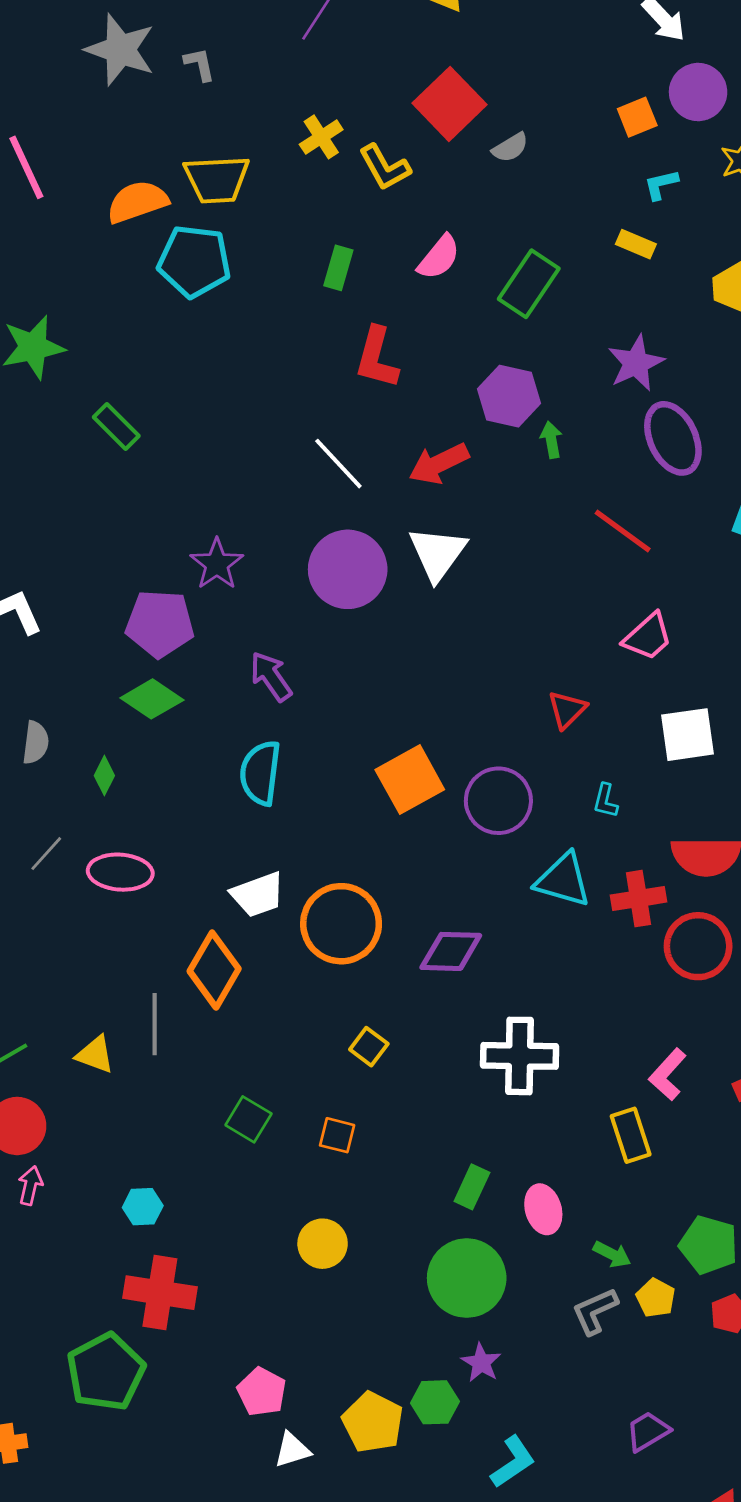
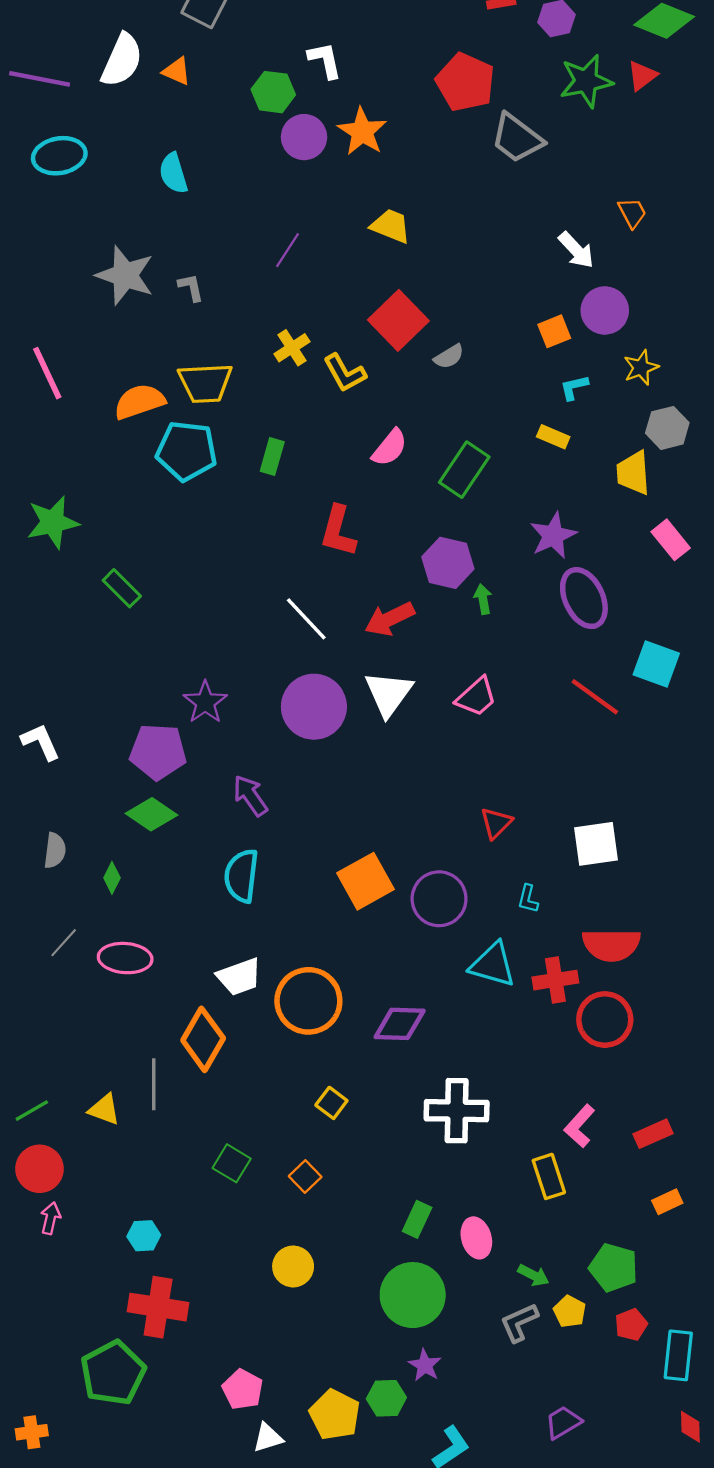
green rectangle: (338, 268) -> (272, 456), moved
red line: (623, 531) -> (595, 697), moved
pink trapezoid: (648, 637) -> (476, 697), moved
orange square: (337, 1135) -> (305, 1176), turned 32

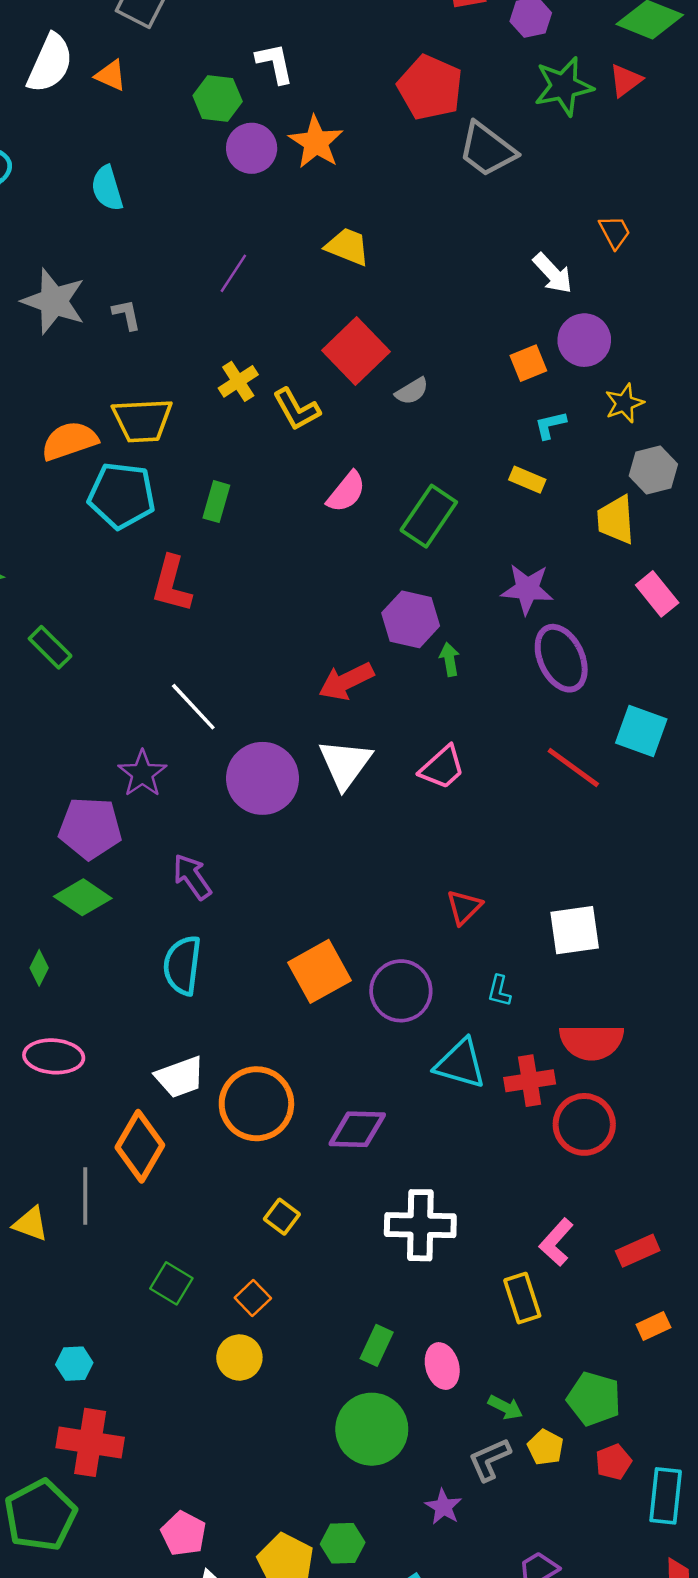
red L-shape: (338, 531) -> (171, 584), moved
purple star: (553, 535) -> (527, 589), turned 30
white line: (306, 619) -> (193, 707), moved
yellow circle: (293, 1266) -> (239, 1358), moved
purple star: (425, 1365) -> (443, 1507), moved

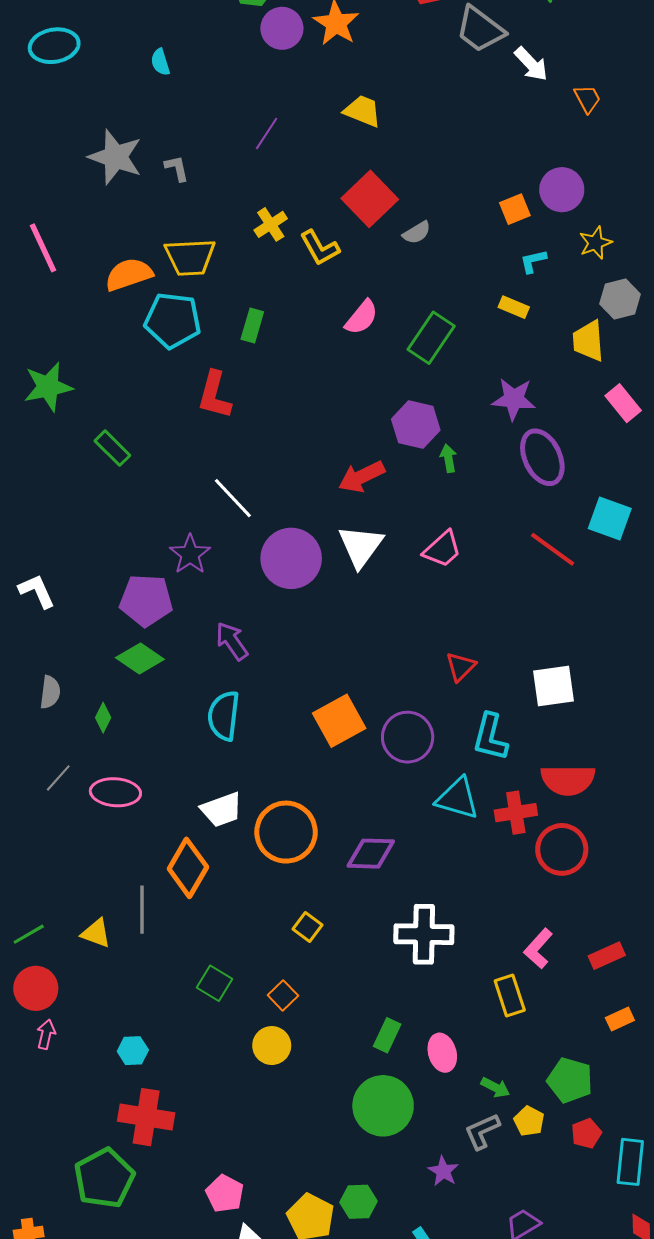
cyan semicircle: (107, 188) -> (160, 62), size x0.7
white arrow: (553, 273) -> (531, 64), moved
cyan L-shape: (499, 991) -> (490, 737), size x1.8

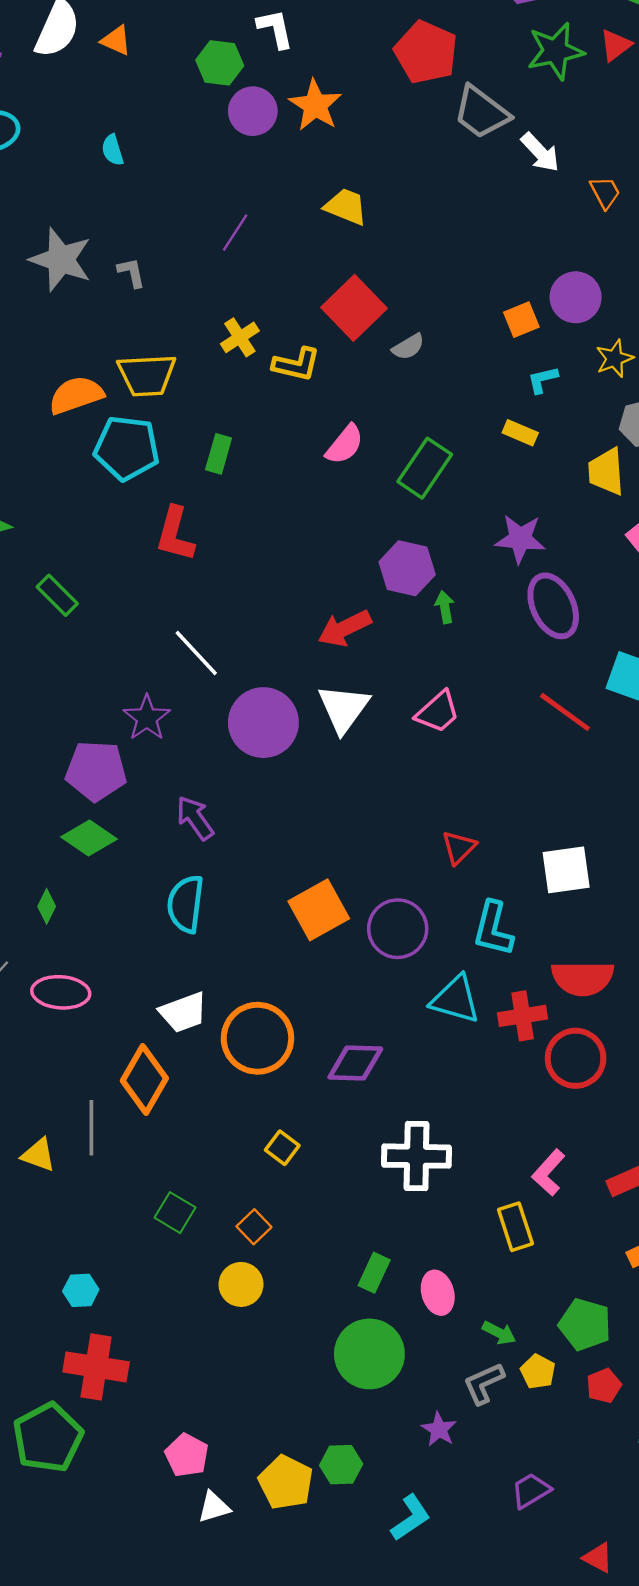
yellow L-shape: (320, 248) -> (296, 364), turned -48

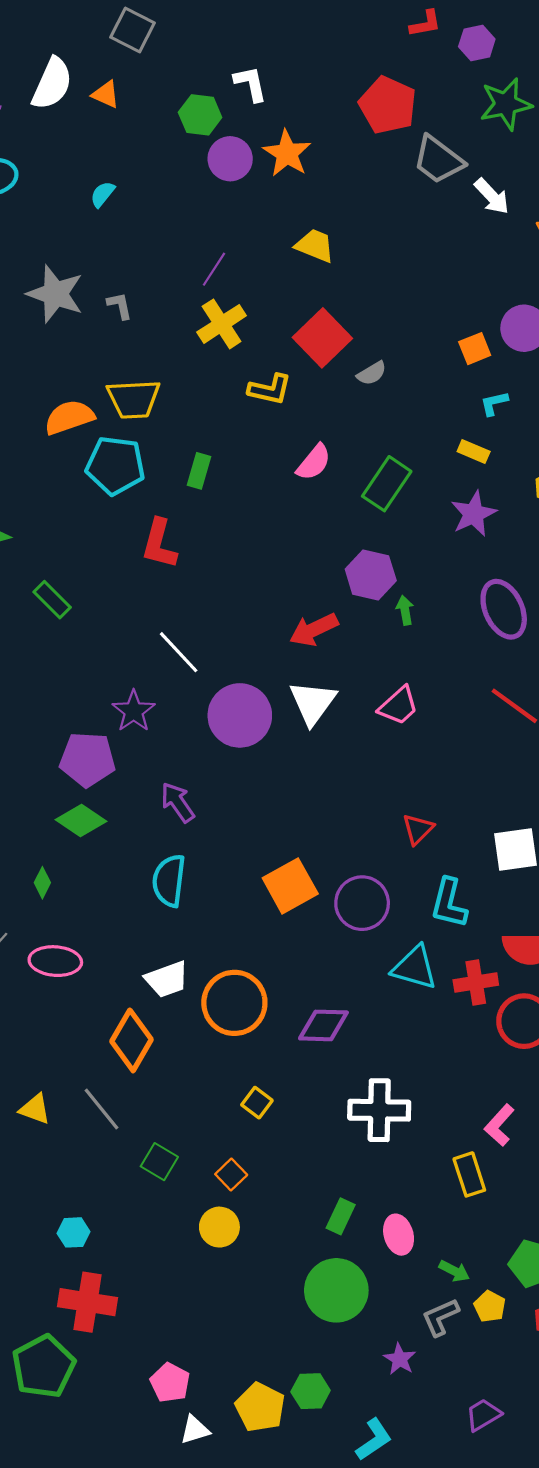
cyan semicircle: (113, 150) -> (102, 194), turned 56
yellow cross: (240, 337) -> (222, 324), moved, size x1.4
purple star: (520, 539) -> (474, 514), moved, turned -30
gray line: (91, 1128) -> (101, 1109), moved, turned -39

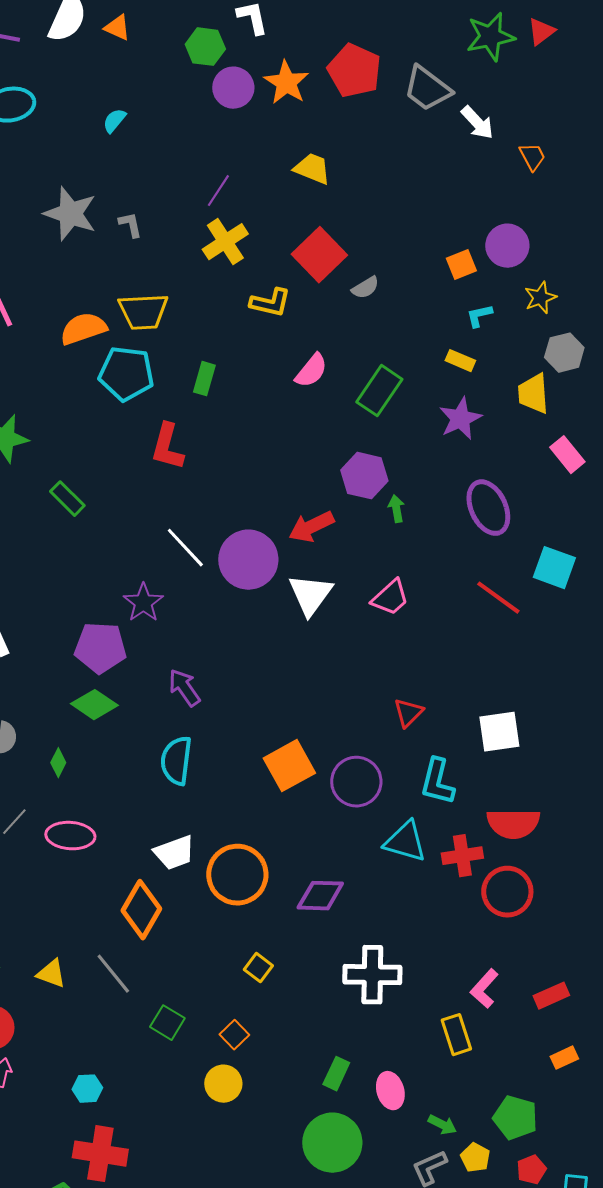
red pentagon: (388, 105) -> (354, 71), moved
purple circle: (240, 715) -> (248, 560), moved

